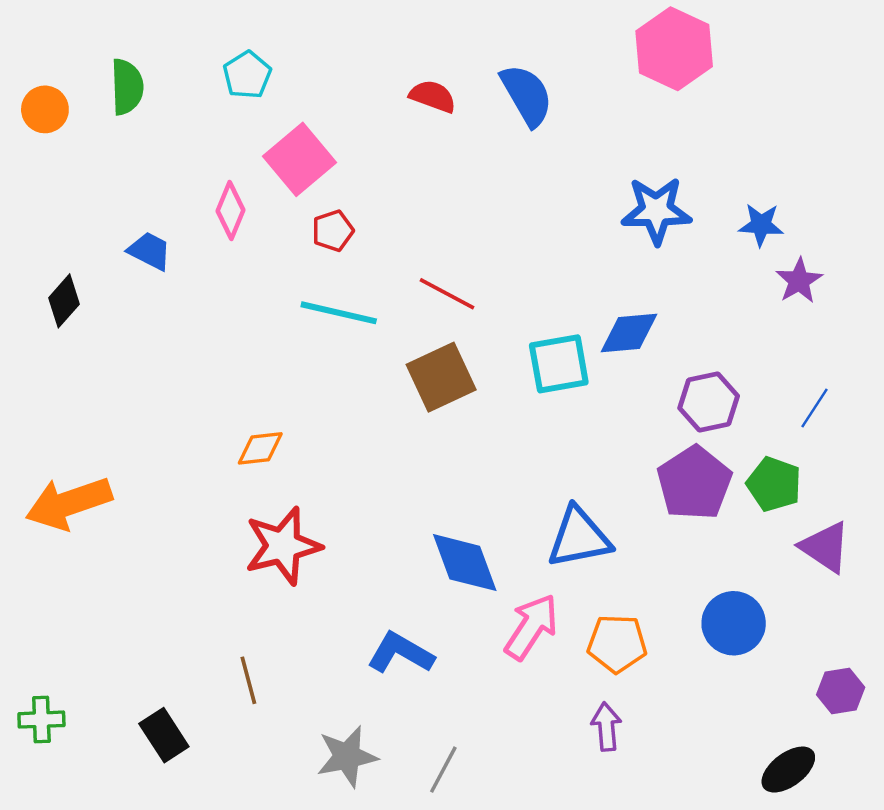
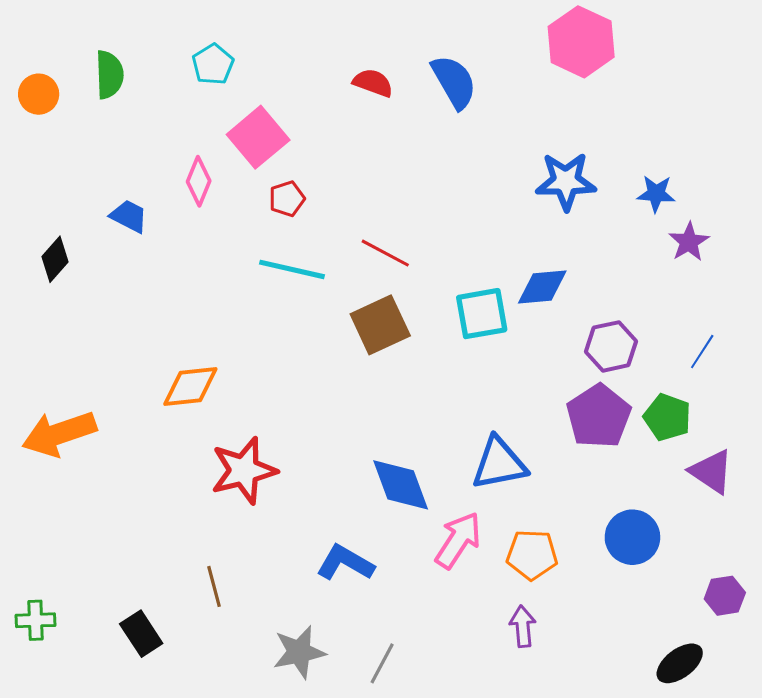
orange diamond: (260, 448) -> (190, 386), moved, size x1.4

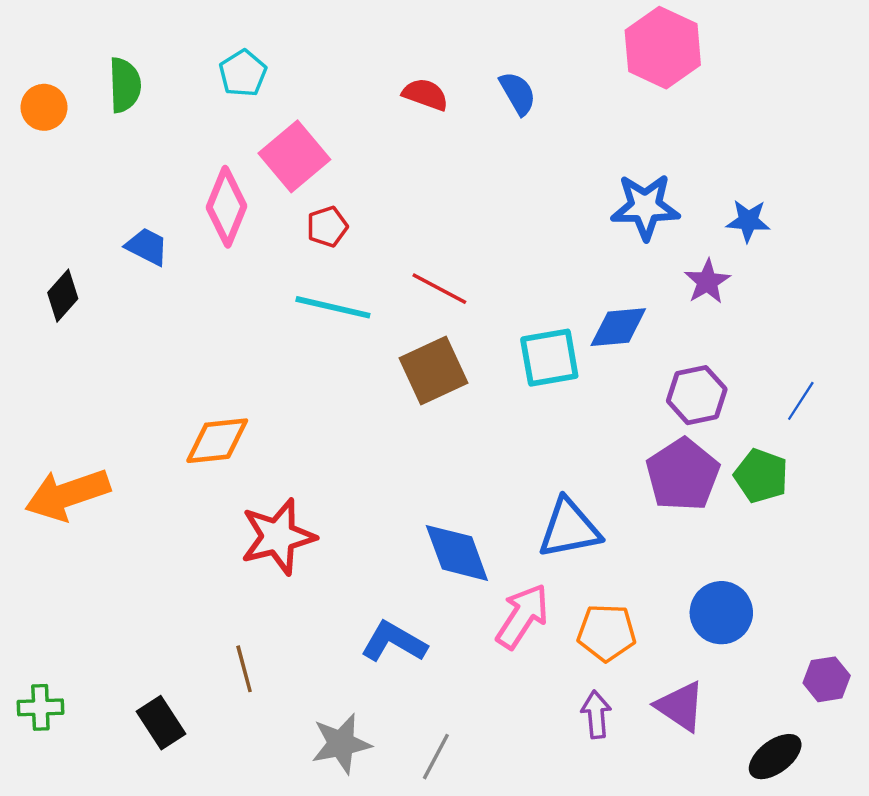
blue semicircle: (454, 82) -> (518, 93), size x0.7
pink diamond: (199, 181) -> (226, 207), size x1.4
purple star: (689, 242) -> (707, 282), moved
purple triangle: (711, 472) -> (680, 706), moved

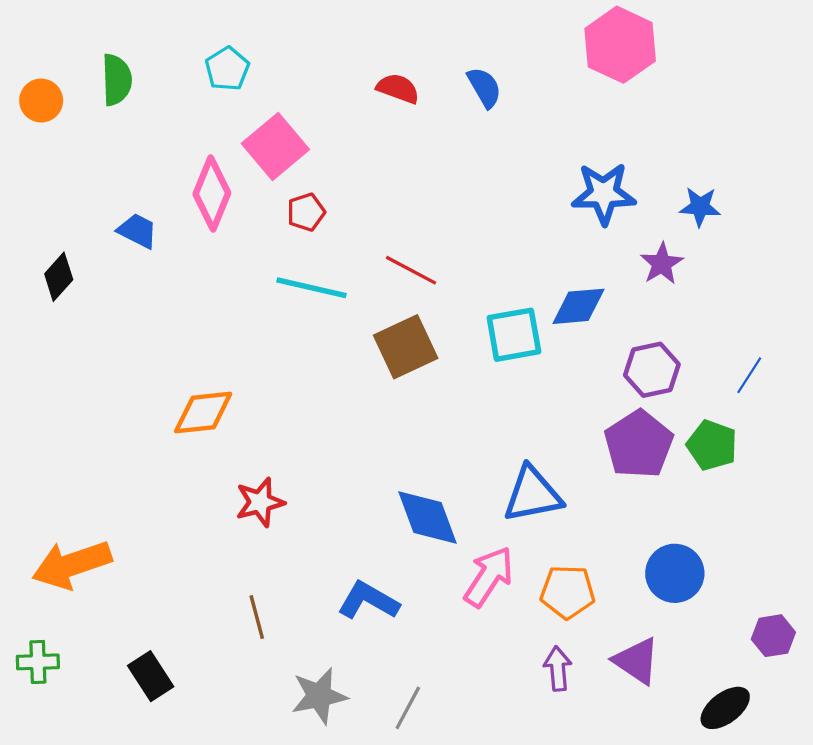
orange arrow: (67, 494) -> (72, 565), moved
red star: (278, 537) -> (260, 502), size x0.7
brown line: (244, 669) -> (257, 617), moved

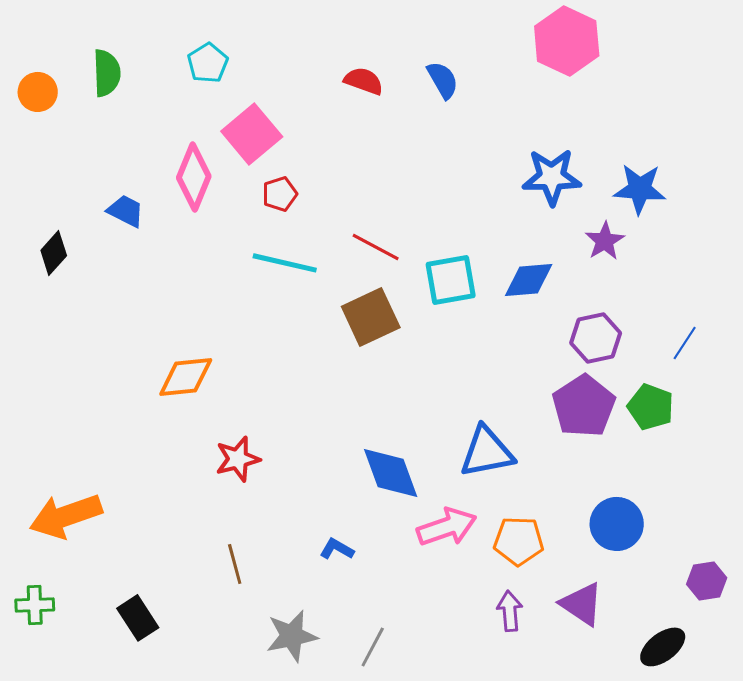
blue star: (700, 207) -> (640, 189), size x1.4
cyan square: (514, 335) -> (451, 280), moved
pink arrow: (489, 577) -> (447, 527), turned 38
blue L-shape: (368, 601) -> (337, 549), size x0.6

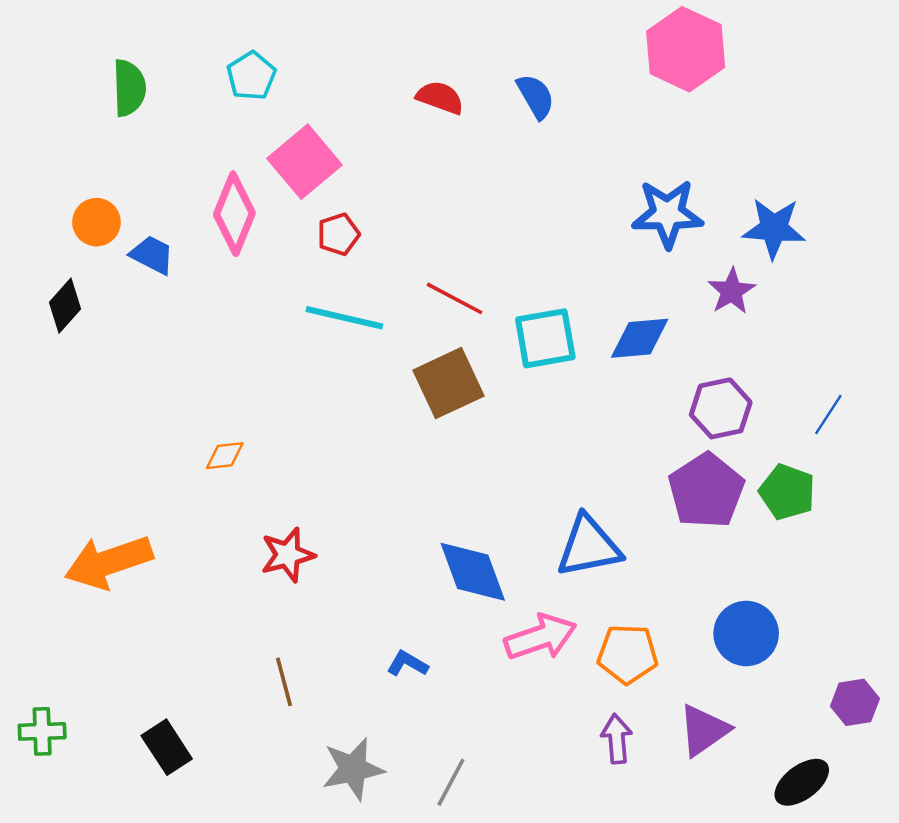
orange circle: (38, 92) -> (96, 222), moved
orange diamond: (186, 377) -> (225, 456), size x0.6
orange arrow: (66, 516) -> (109, 562), moved
purple triangle: (582, 604) -> (704, 730), turned 51

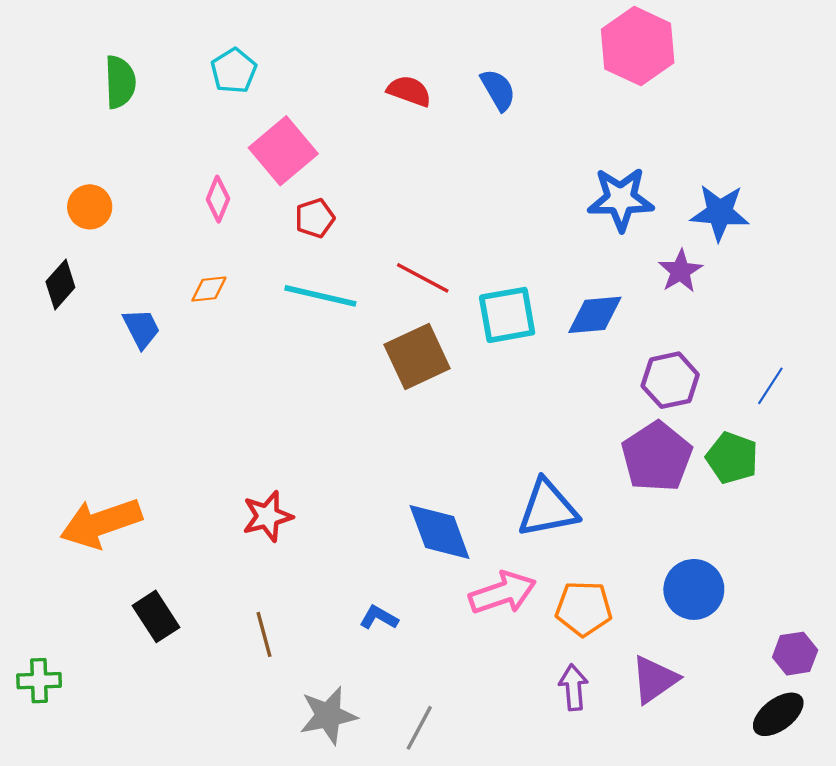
pink diamond: (234, 214) -> (218, 199), size x0.6
blue trapezoid: (152, 255) -> (141, 328), moved, turned 36
orange diamond: (225, 456) -> (209, 289), moved
black rectangle: (167, 747) -> (156, 616), moved
black ellipse: (802, 782) -> (778, 714), moved

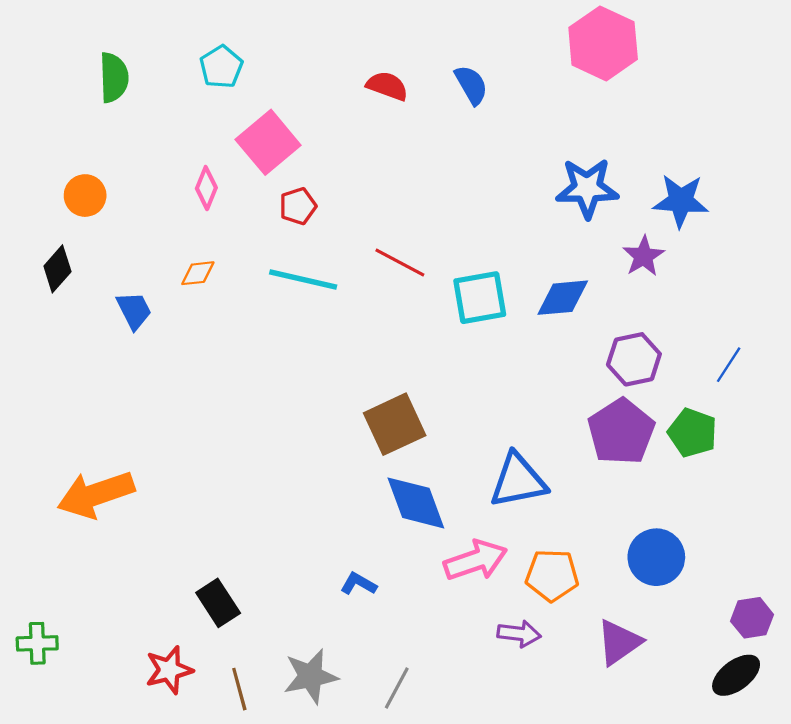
brown square: (417, 357) -> (395, 424), moved
red star: (267, 516) -> (169, 670), moved
black rectangle: (156, 616) -> (218, 603), moved
brown line: (264, 634) -> (239, 689), moved
purple arrow: (573, 687) -> (519, 634), moved, turned 102

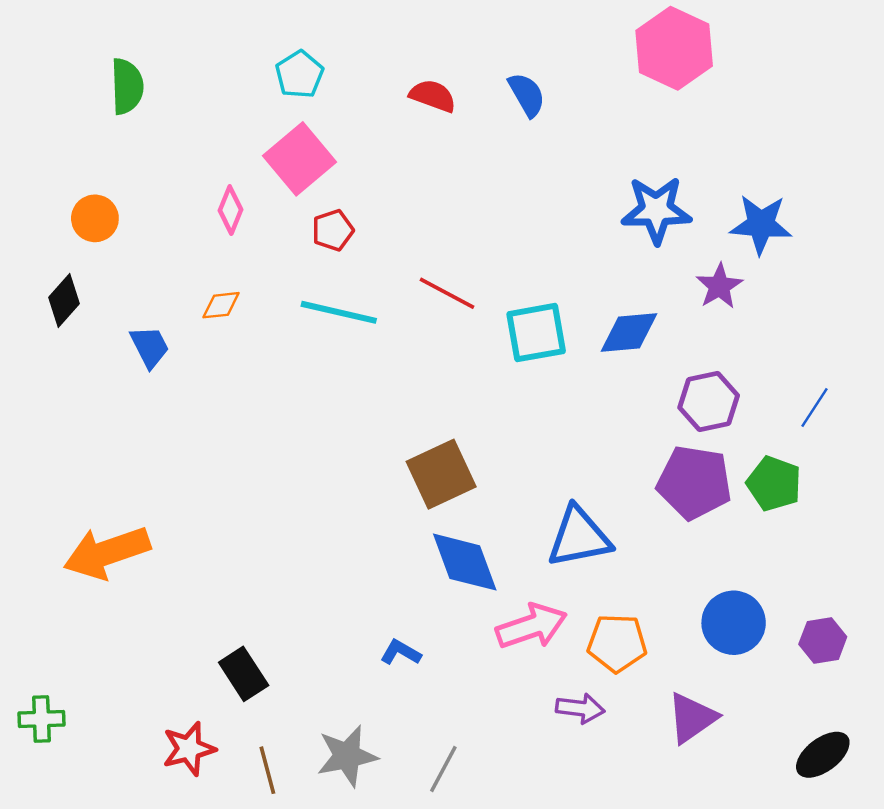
cyan pentagon: (221, 67) -> (299, 74), moved
purple pentagon: (621, 432) -> (694, 482), turned -30
purple hexagon: (752, 618) -> (823, 641), moved

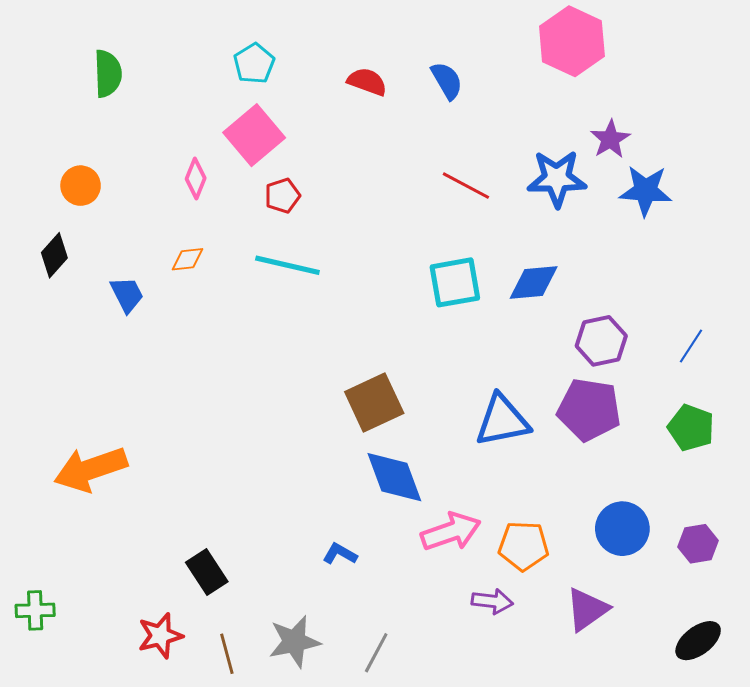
purple star: (719, 286) -> (610, 139), moved
red line: (447, 293) -> (466, 186), moved
green pentagon: (774, 484) -> (691, 428), moved
blue triangle: (579, 537) -> (502, 421), moved

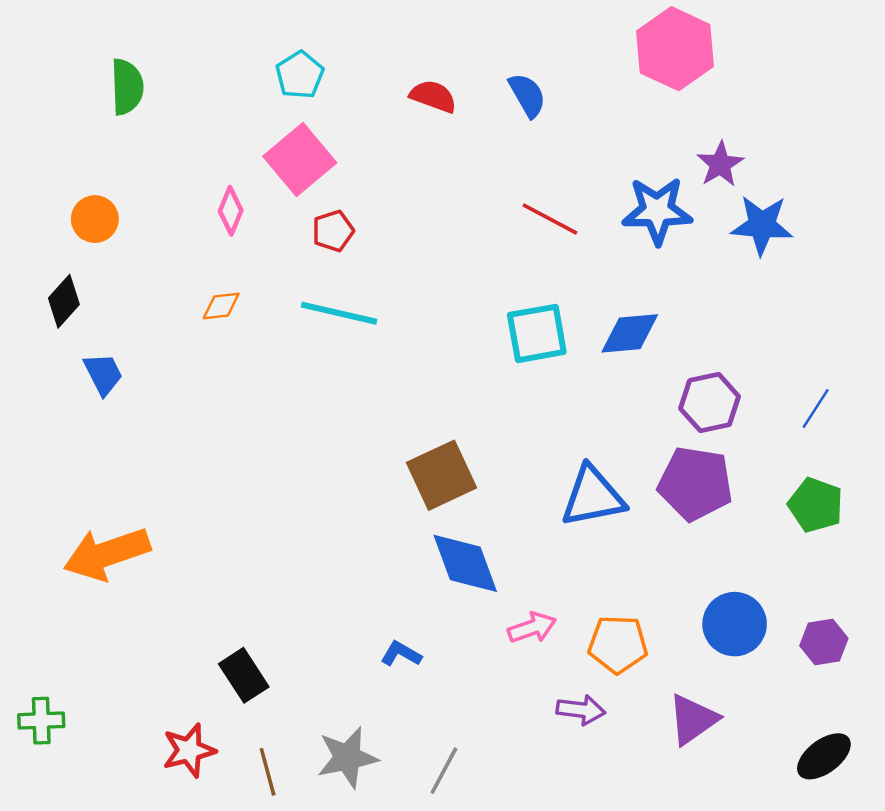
blue trapezoid: (127, 295) -> (103, 374), moved
pink arrow: (451, 532) -> (532, 628), size x0.7

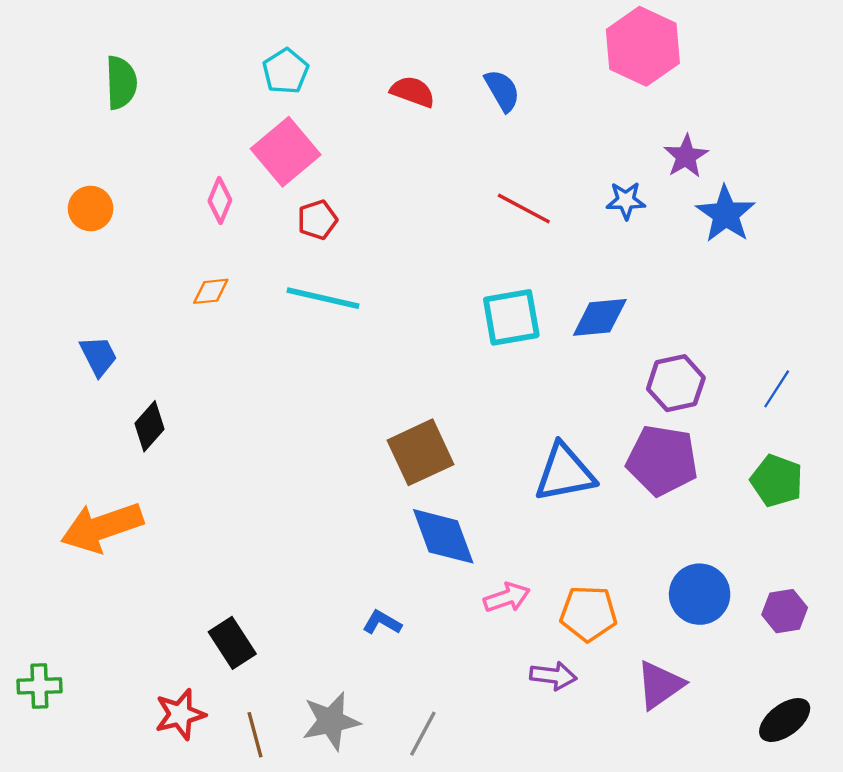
blue star: (657, 211) -> (626, 201), size x0.6
blue star: (762, 225) -> (726, 214), turned 30
black diamond: (64, 301) -> (149, 426), moved

